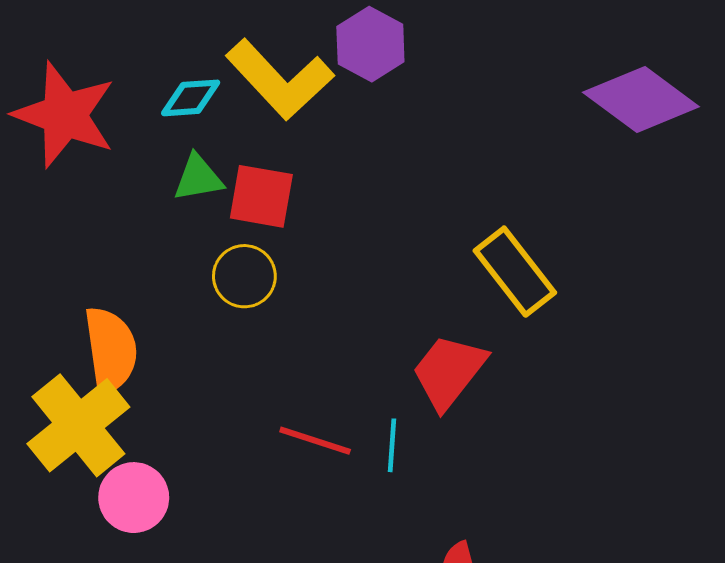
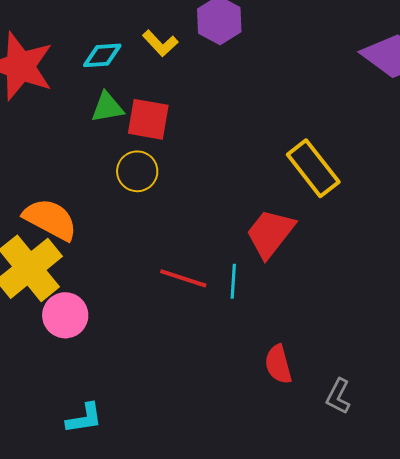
yellow L-shape: (280, 79) -> (160, 43), size x0.5
orange semicircle: (111, 350) -> (50, 219), turned -54

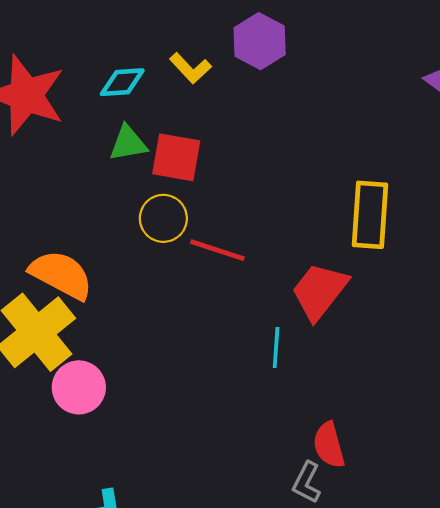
yellow rectangle: (313, 168) -> (370, 215), turned 42
red line: (183, 278) -> (217, 250), moved
gray L-shape: (338, 396) -> (307, 483), moved

